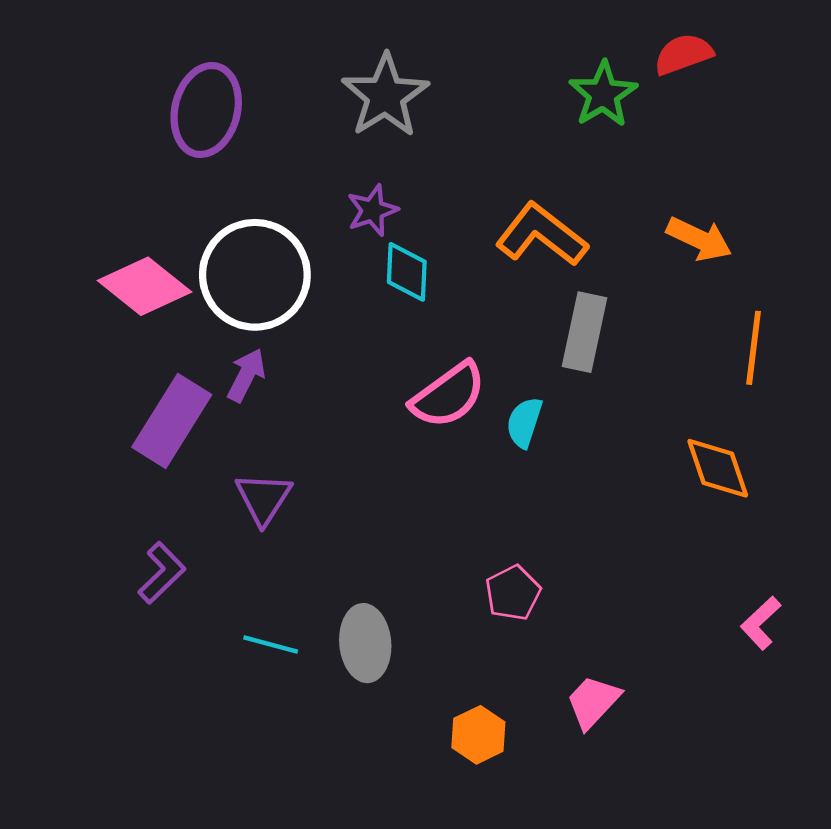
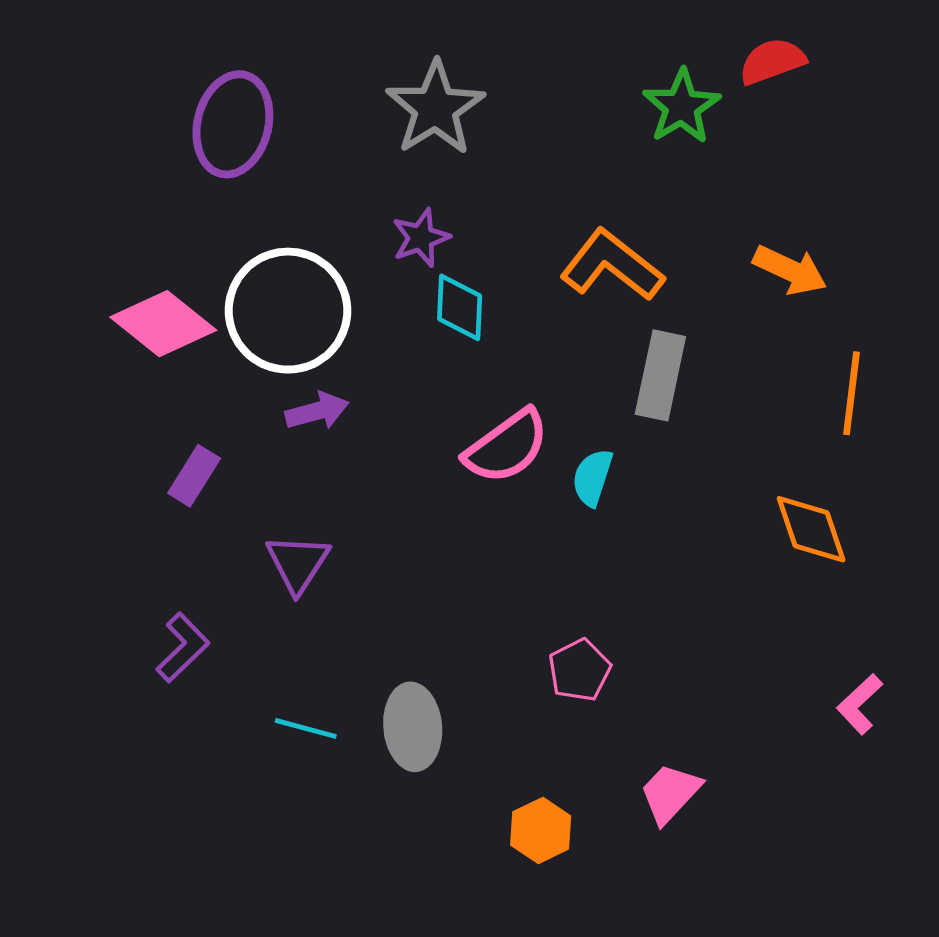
purple arrow: (246, 375) -> (317, 411), moved, turned 48
purple rectangle: (172, 421) -> (194, 476), size x0.6

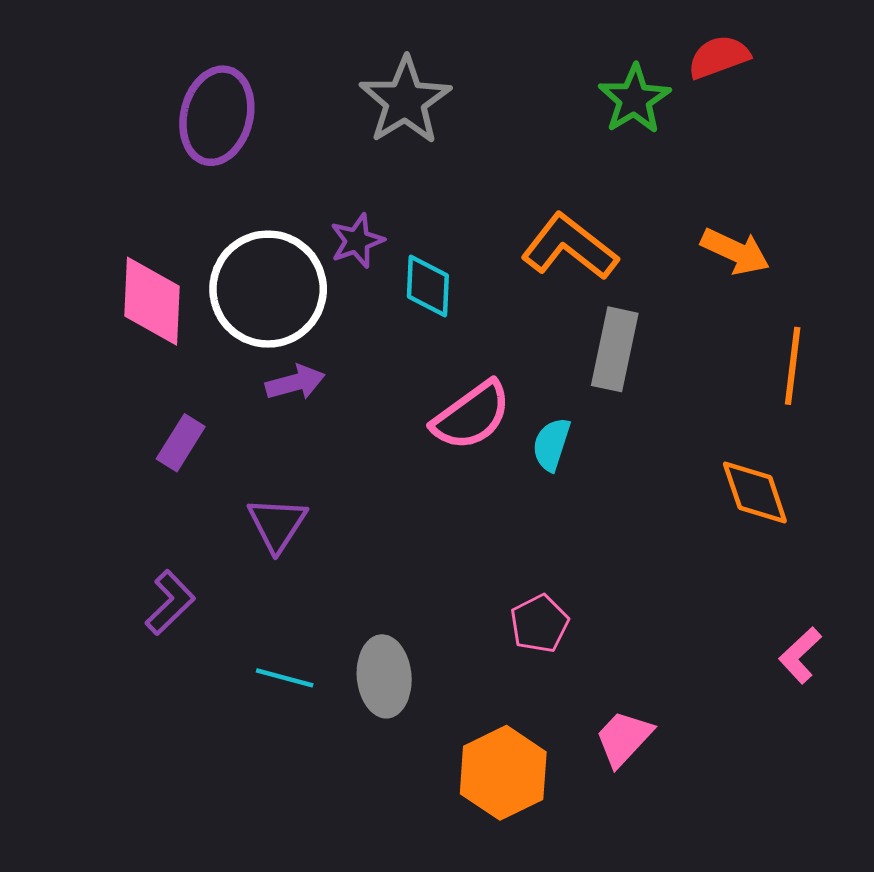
purple star: (421, 238) -> (357, 241), moved
pink diamond: (163, 324) -> (152, 301), turned 54
orange hexagon: (541, 830) -> (503, 773), size x1.5

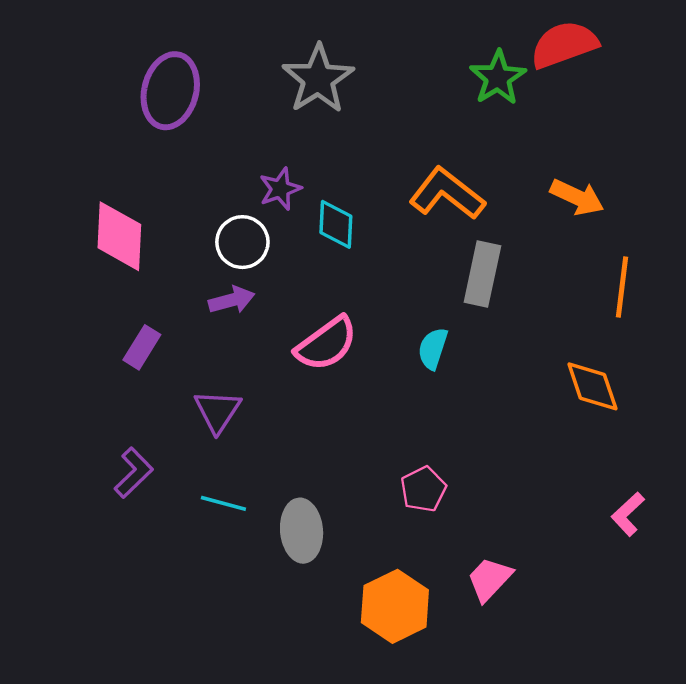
red semicircle: (719, 57) -> (564, 45), size x1.4
white circle: (268, 289) -> (242, 242), moved, size x0.6
pink semicircle: (472, 416) -> (326, 344), moved
cyan line: (285, 678) -> (223, 503), moved

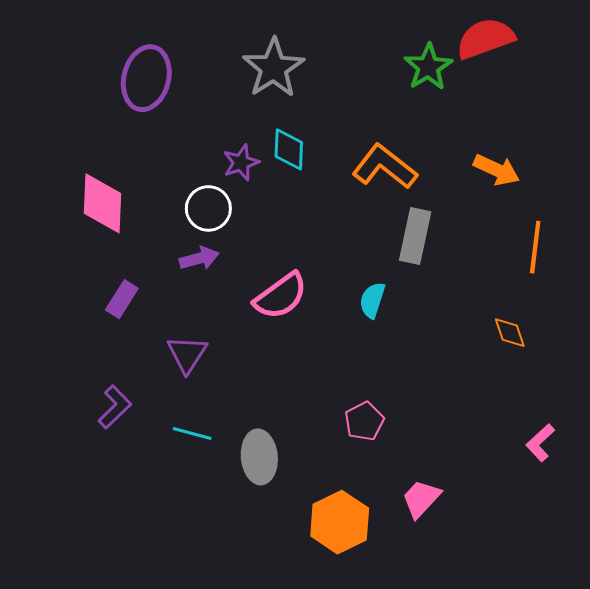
cyan diamond: (336, 224) -> (289, 149), moved
orange diamond: (592, 386) -> (510, 333), size x0.7

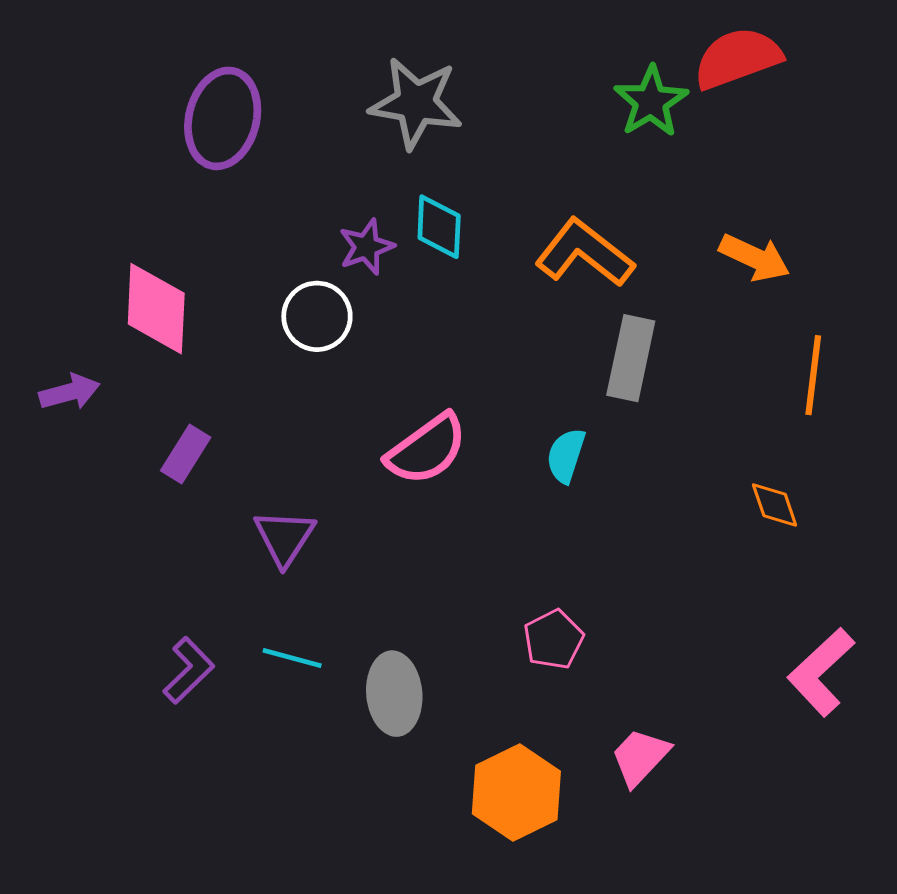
gray star: (274, 68) -> (416, 103), turned -30
purple arrow: (199, 258) -> (70, 392), moved
purple L-shape: (115, 407) -> (189, 670), moved
pink L-shape: (540, 443) -> (821, 672), size x1.5

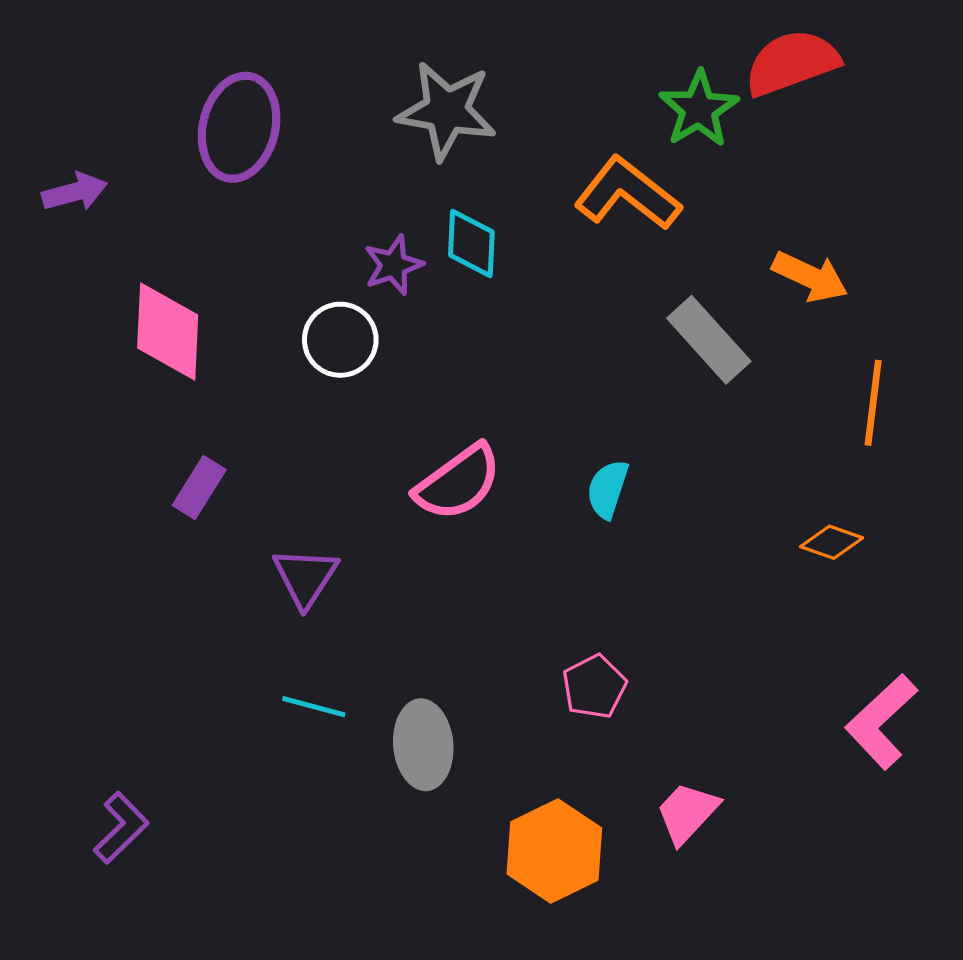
orange L-shape: (584, 253) -> (627, 194), moved
gray rectangle: (631, 358) -> (709, 340), moved, turned -54
purple arrow: (70, 392) -> (75, 192), moved
orange diamond: (775, 505) -> (832, 542), turned -52
purple L-shape: (189, 670) -> (121, 828), moved

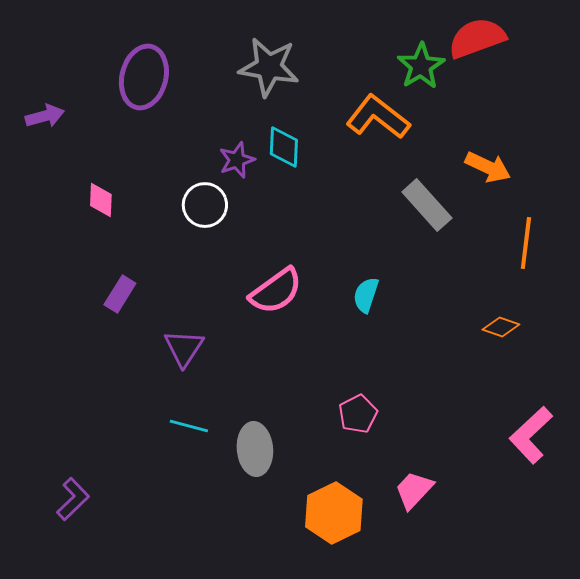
pink diamond: (168, 331) -> (101, 200), size x0.6

